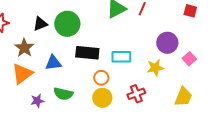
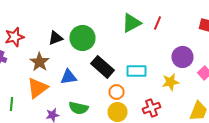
black rectangle: (87, 53) -> (102, 67), turned 35

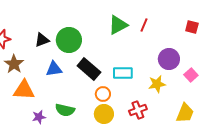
brown star: (40, 62) -> (14, 64), moved
blue triangle: (68, 77) -> (54, 69), moved
orange triangle: (38, 88) -> (24, 90), turned 40

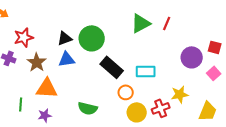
red square: (192, 27) -> (215, 47), moved
blue triangle: (54, 69) -> (67, 59), moved
yellow star: (157, 84) -> (180, 94), moved
yellow circle: (104, 114) -> (137, 112), moved
purple star: (39, 117) -> (45, 115), moved

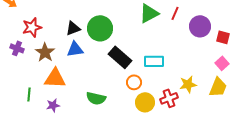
purple circle: (192, 57) -> (200, 26), moved
yellow trapezoid: (208, 111) -> (218, 87), moved

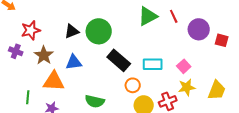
red line: (175, 13) -> (174, 16), turned -48
blue triangle: (75, 49) -> (74, 62), moved
pink square: (222, 63) -> (184, 66), moved

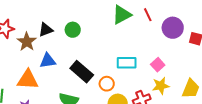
green circle: (99, 31) -> (73, 30), size x0.6
brown star: (44, 55) -> (27, 42), moved
black rectangle: (119, 60) -> (82, 72), moved

